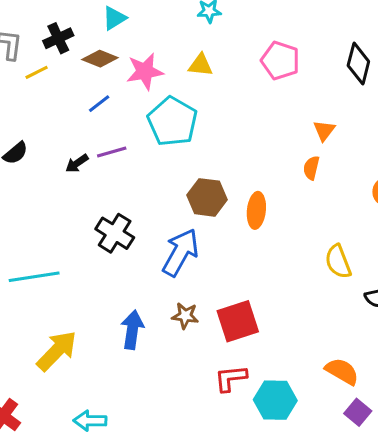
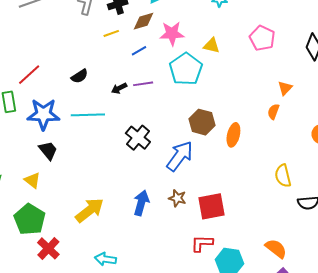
brown diamond: (100, 59) -> (143, 21), turned -45
yellow triangle: (201, 65) -> (212, 46), moved
yellow line: (37, 72) -> (111, 33), moved
cyan line: (34, 277) -> (88, 115), moved

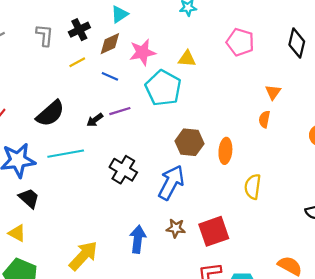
blue line: (139, 51) -> (110, 76), turned 63
black semicircle: (80, 76) -> (50, 113), size x1.6
yellow semicircle: (283, 176) -> (253, 187), moved, turned 30

